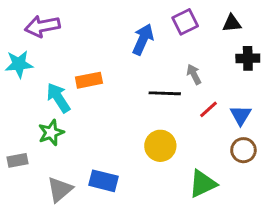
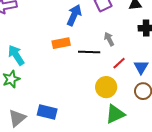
orange rectangle: (89, 80) -> (61, 43), moved
yellow circle: (160, 146) -> (106, 87), moved

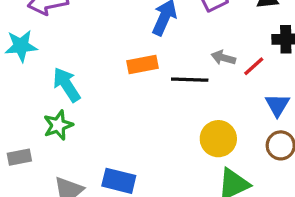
gray arrow: (109, 39) -> (223, 58), turned -48
red line: (119, 63) -> (254, 66), moved

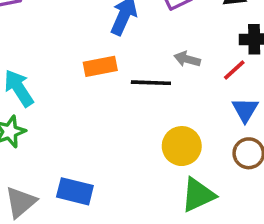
red line: (254, 66) -> (234, 70), moved

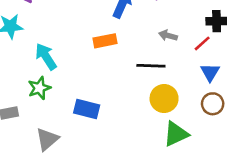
black line: (151, 83) -> (151, 66), moved
blue rectangle: (75, 191) -> (87, 109), moved

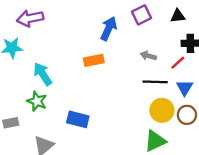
black line: (151, 66) -> (155, 82), moved
green star: (39, 88) -> (37, 101), turned -30
yellow circle: (164, 99) -> (162, 110), moved

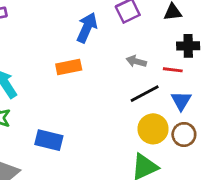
red line: (178, 63) -> (173, 70), turned 49
black line: (155, 82) -> (145, 94), turned -30

